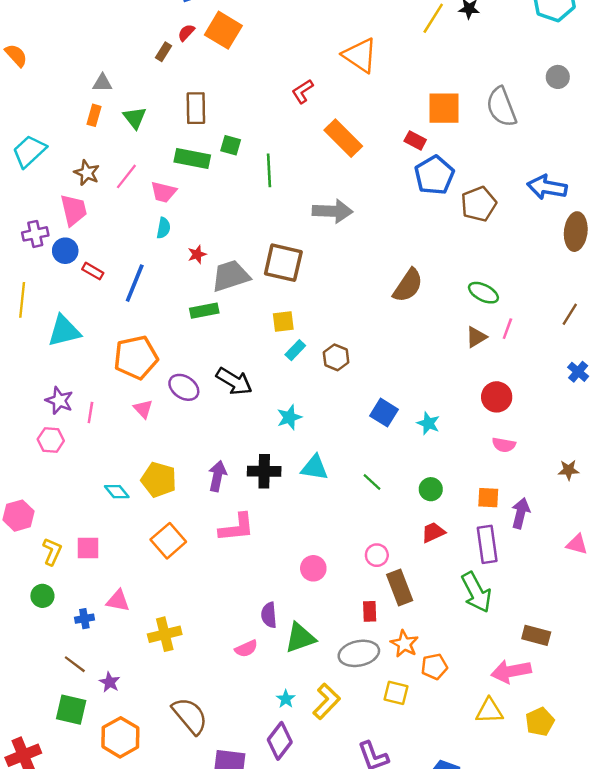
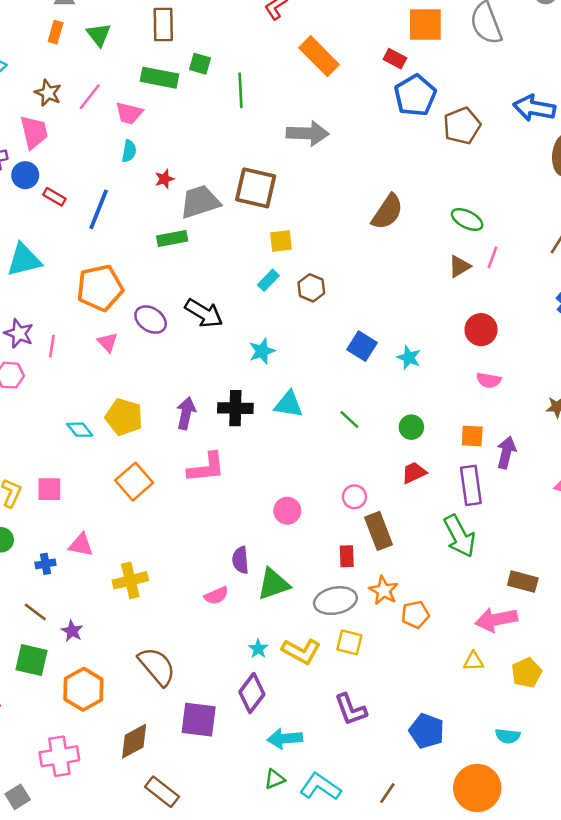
yellow square: (283, 321) -> (281, 241), moved
yellow square: (396, 693) -> (349, 642), moved
yellow L-shape: (326, 701) -> (301, 651), turned 75
yellow triangle: (489, 711) -> (473, 661), size x0.7

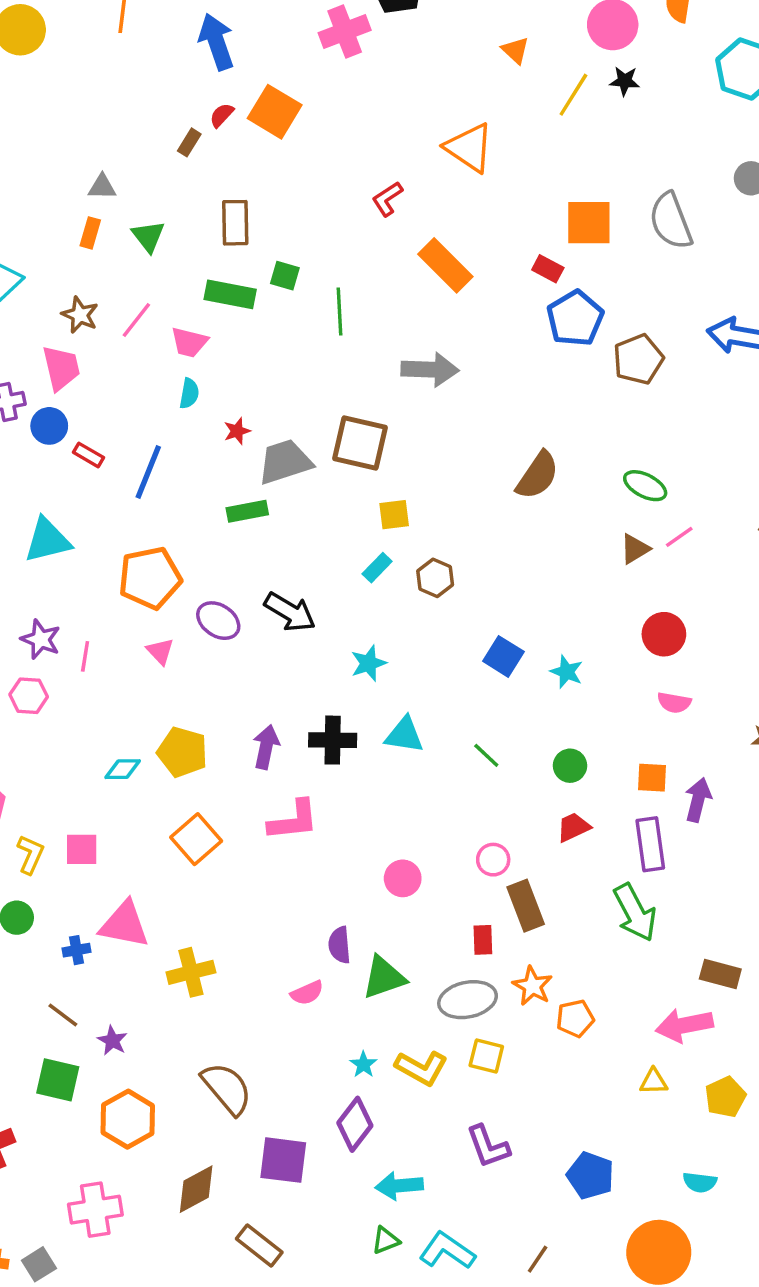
pink line: (492, 257) -> (679, 537), turned 35
cyan diamond: (80, 430) -> (123, 769), turned -52
pink triangle: (81, 545) -> (124, 924), size x1.5
brown rectangle: (162, 792) -> (259, 1245), moved

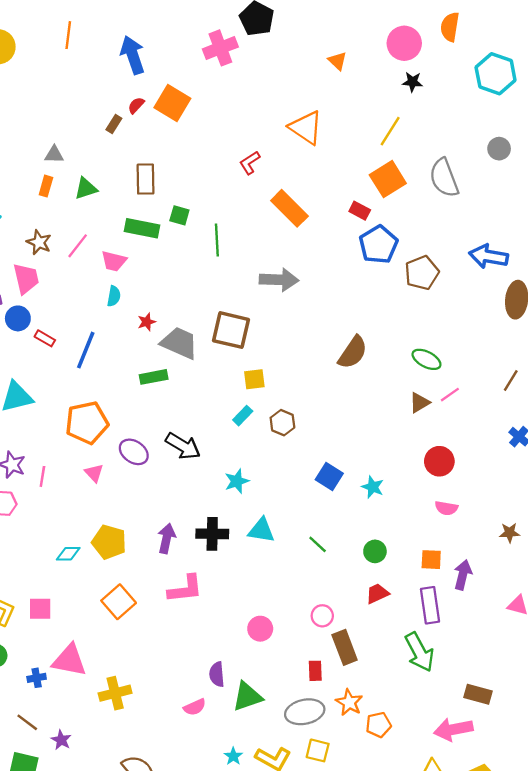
yellow line: (573, 95) -> (390, 131), moved
orange square: (589, 223) -> (388, 179), turned -32
green triangle: (148, 236) -> (86, 188), turned 50
gray trapezoid: (285, 462) -> (179, 343), turned 42

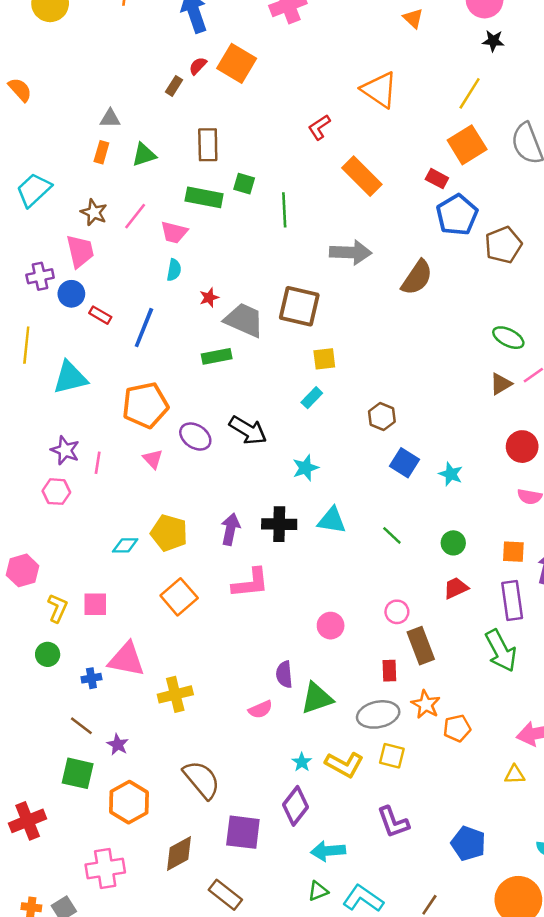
brown semicircle: (353, 352) -> (417, 277), moved
brown hexagon: (282, 423) -> (382, 416), moved

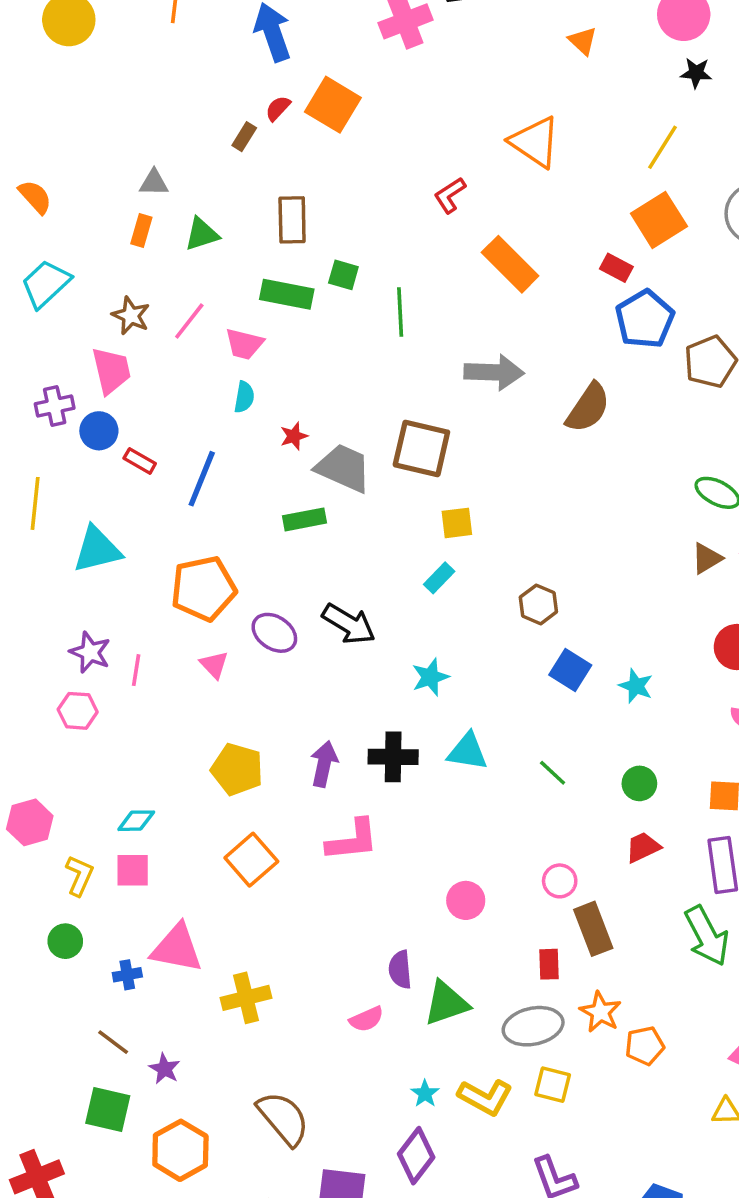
orange semicircle: (20, 90) -> (35, 197), moved
cyan diamond: (125, 545) -> (136, 821), moved

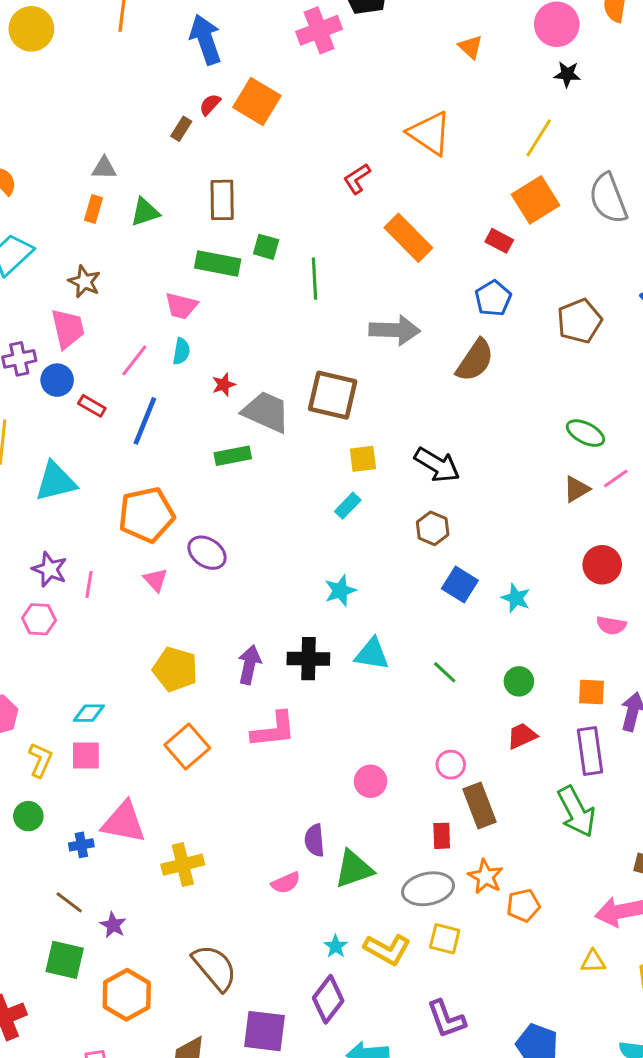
blue pentagon: (645, 319) -> (493, 298), moved, size x0.7
pink line: (189, 321) -> (134, 360), moved
black arrow: (349, 624) -> (437, 465), moved

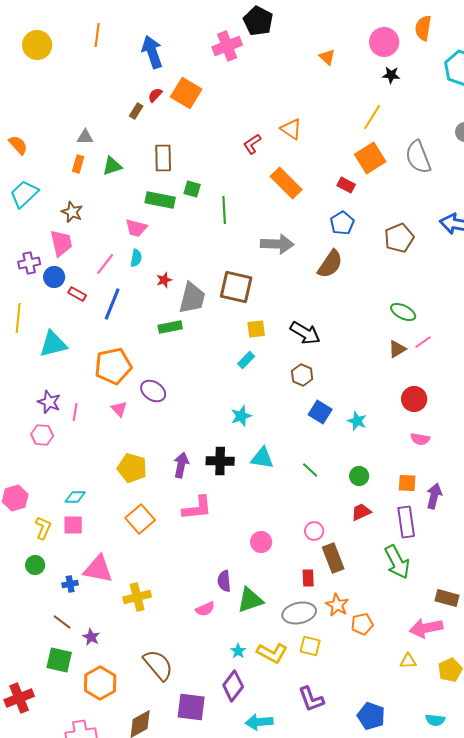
orange triangle: (430, 133) -> (291, 129), moved, size x0.7
gray trapezoid: (266, 412) -> (192, 298), turned 80

